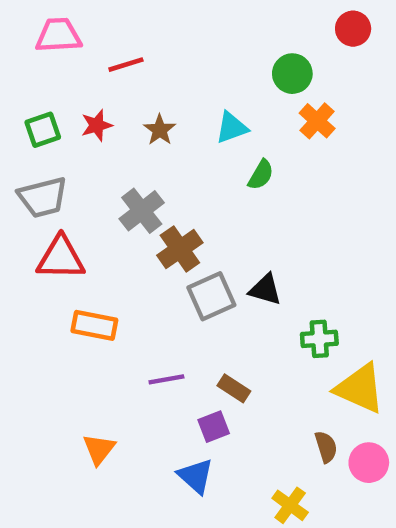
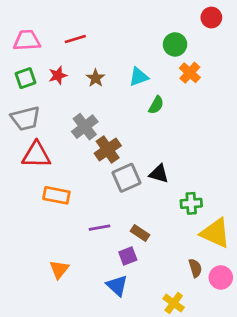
pink trapezoid: (58, 35) -> (27, 40), moved

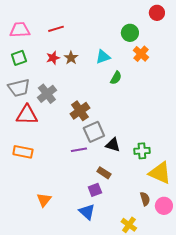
red star: (58, 75) -> (53, 58), moved
gray cross: (85, 127) -> (47, 94), moved
black triangle: (159, 174) -> (113, 145), moved
orange rectangle: (56, 195) -> (23, 152), moved
purple line: (100, 228) -> (79, 150), moved

